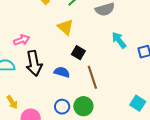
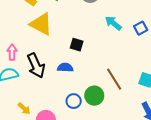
yellow triangle: (65, 27) -> (41, 24), moved, size x1.4
pink arrow: (22, 40) -> (12, 52), moved, turned -56
brown line: (92, 77) -> (114, 79), moved

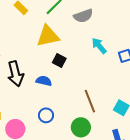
yellow triangle: (41, 24) -> (48, 36), moved, turned -50
green circle: (94, 96) -> (81, 127), moved

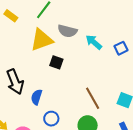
gray semicircle: (83, 16) -> (67, 31), moved, turned 42
blue semicircle: (44, 81) -> (37, 97), moved, turned -77

